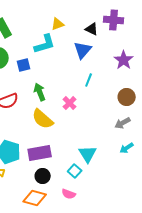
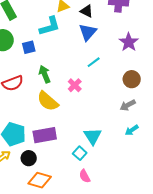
black triangle: (92, 29) -> (87, 11), moved
cyan line: (89, 80) -> (94, 62), turned 32
black circle: (43, 176) -> (29, 158), moved
pink semicircle: (69, 194) -> (85, 176), moved, turned 40

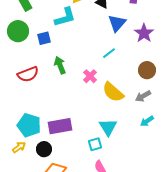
blue triangle: (88, 32) -> (117, 23), moved
yellow semicircle: (48, 101) -> (113, 92), moved
cyan square: (80, 153) -> (95, 144), turned 32

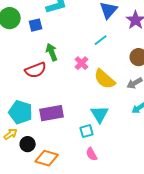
red semicircle: (28, 74) -> (36, 70), moved
black circle: (44, 149) -> (28, 144), moved

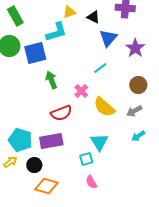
blue square: (36, 25) -> (35, 53), size x1.6
red semicircle: (36, 70) -> (61, 113), moved
black circle: (28, 144) -> (34, 165), moved

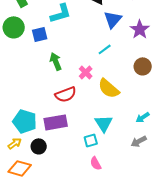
blue square: (35, 53) -> (40, 34), size x0.7
gray arrow: (134, 111) -> (139, 141), moved
orange diamond: (46, 186) -> (20, 168), moved

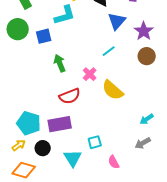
brown circle: (143, 66) -> (147, 56), moved
cyan triangle: (104, 123) -> (73, 158), moved
pink semicircle: (96, 163) -> (114, 162), moved

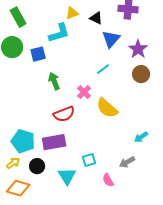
gray arrow: (143, 143) -> (127, 162), moved

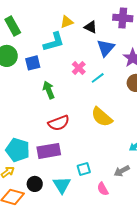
pink cross: (84, 92) -> (79, 68), moved
black circle: (37, 166) -> (35, 184), moved

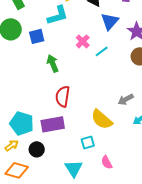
yellow semicircle: (102, 117) -> (102, 119), moved
red semicircle: (59, 123) -> (63, 96), turned 120
gray arrow: (122, 171) -> (126, 99), moved
black circle: (35, 184) -> (37, 149), moved
cyan triangle: (62, 185) -> (74, 168), moved

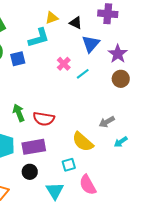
green arrow: (53, 63) -> (19, 113), moved
red semicircle: (63, 96) -> (44, 119), turned -90
black circle: (37, 149) -> (30, 172), moved
pink semicircle: (107, 162) -> (88, 185), size x1.5

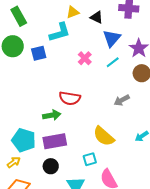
cyan line: (83, 74) -> (113, 62), moved
green arrow: (19, 113) -> (52, 115), moved, turned 102
red semicircle: (44, 119) -> (70, 98), moved
gray arrow: (107, 122) -> (122, 100), moved

